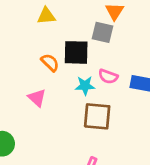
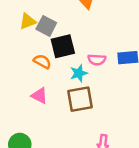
gray square: (102, 32) -> (46, 26), moved, turned 30
brown square: (97, 116) -> (80, 99), moved

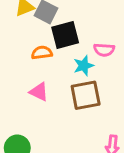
orange semicircle: (42, 61) -> (42, 53), turned -36

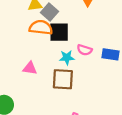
orange semicircle: (42, 53) -> (41, 28), moved, size x1.5
pink triangle: (39, 92) -> (30, 68), turned -32

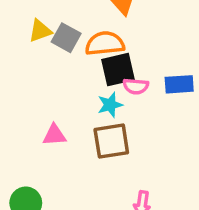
orange semicircle: (41, 28) -> (105, 43), moved
black square: (59, 32) -> (118, 70), moved

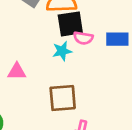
brown square: (111, 141) -> (63, 98), moved

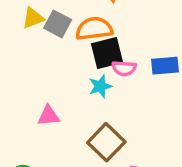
brown square: (63, 98) -> (106, 142), turned -36

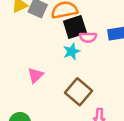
pink triangle: (49, 116) -> (36, 75), turned -35

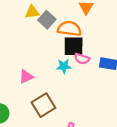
brown square: (79, 92) -> (43, 105), moved

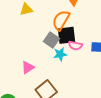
gray square: (47, 20) -> (51, 40), moved
orange semicircle: (69, 29) -> (61, 20), turned -60

